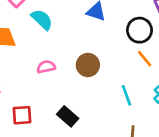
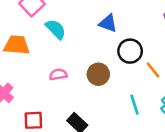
black circle: (139, 30) -> (130, 51), moved

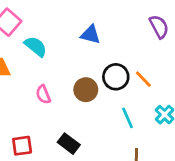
black circle: (130, 51) -> (116, 77), moved
pink semicircle: (58, 75) -> (43, 94), turned -96

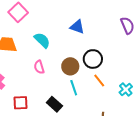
cyan semicircle: (36, 46) -> (42, 40), moved
orange line: (143, 79) -> (99, 81), moved
cyan line: (127, 118) -> (74, 88), moved

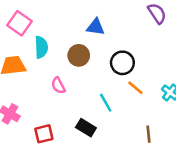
cyan semicircle: (42, 40) -> (41, 47), moved, turned 54
brown circle: (70, 66) -> (79, 55), moved

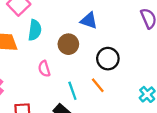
orange line: (135, 88) -> (98, 85), moved
cyan line: (106, 103) -> (72, 91), moved

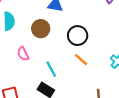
orange line: (98, 85) -> (81, 60), moved

